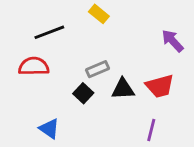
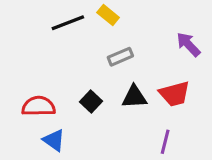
black line: (49, 32) -> (68, 23), moved
red semicircle: (34, 66) -> (39, 106), moved
gray rectangle: (97, 69) -> (120, 57), moved

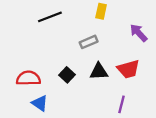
yellow rectangle: (108, 15) -> (101, 11), moved, turned 63

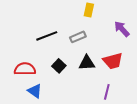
black line: (50, 17) -> (47, 36), moved

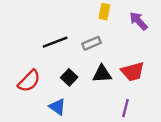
purple arrow: (122, 29) -> (138, 21), moved
red semicircle: (25, 69) -> (29, 81), turned 135
blue triangle: (35, 91) -> (57, 107), moved

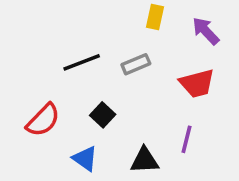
red trapezoid: (133, 72) -> (197, 83), moved
black triangle: (102, 74) -> (145, 160), moved
purple line: (126, 108) -> (186, 139), moved

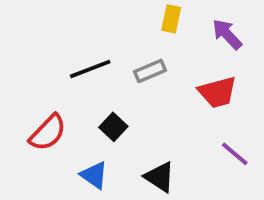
purple line: (186, 139) -> (235, 154), moved, turned -64
black triangle: (145, 160) -> (160, 177), turned 36

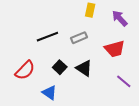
black triangle: (160, 177) -> (84, 68), moved

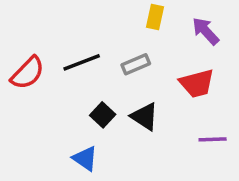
red semicircle: (25, 70) -> (28, 73), moved
purple line: (124, 81) -> (213, 139), turned -42

